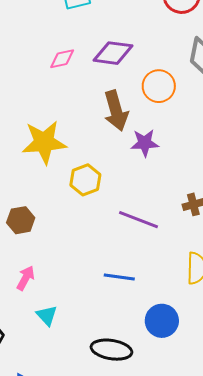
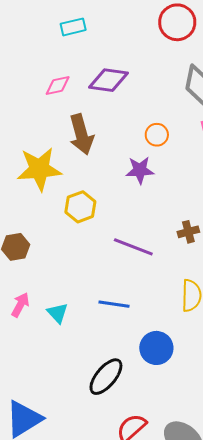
orange circle: (159, 86) -> (157, 135), moved, size x0.7
brown arrow: (116, 111) -> (81, 134), moved
cyan triangle: (47, 316) -> (58, 313), moved
black ellipse: (111, 350) -> (106, 377), turned -60

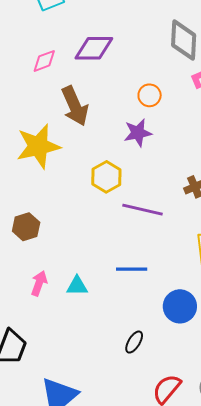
yellow hexagon: (80, 207) -> (106, 177), moved
cyan triangle: (58, 313) -> (77, 286), turned -40
black ellipse: (106, 377) -> (134, 342), size x0.6

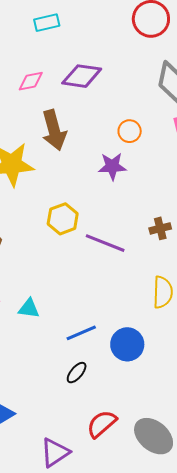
yellow hexagon: (106, 177) -> (63, 219), moved
blue line: (132, 269) -> (81, 333), moved, turned -32

